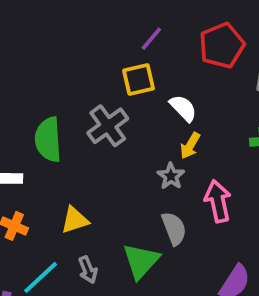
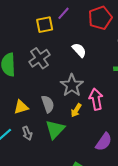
yellow square: (139, 79) -> (45, 25), moved
yellow arrow: (190, 146) -> (76, 110), moved
gray star: (171, 176) -> (72, 85), size x1.6
gray semicircle: (174, 228) -> (48, 104), moved

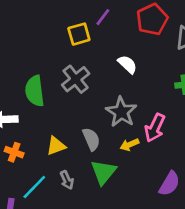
pink arrow: (96, 99) -> (155, 128), turned -140
yellow arrow: (76, 110) -> (130, 145), turned 40

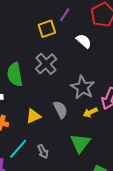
white semicircle: (127, 64) -> (84, 41), moved
green triangle: (103, 172) -> (80, 143), moved
gray arrow: (67, 180) -> (43, 151), moved

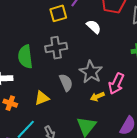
gray cross: (46, 64) -> (56, 48), turned 30
gray semicircle: (60, 110) -> (66, 82), moved

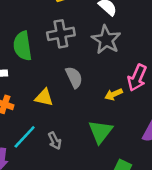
gray star: (91, 72) -> (106, 40), moved
yellow triangle: (42, 98) -> (44, 97), turned 35

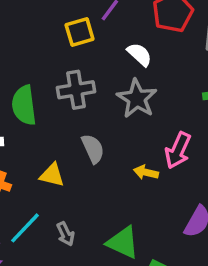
yellow arrow: (114, 94) -> (146, 172), turned 36
green triangle: (100, 132) -> (123, 242), moved, turned -44

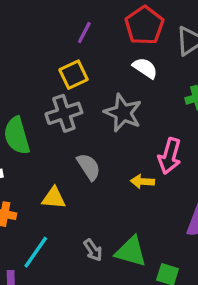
yellow square: (80, 32) -> (73, 75), moved
white semicircle: (139, 54) -> (145, 68), moved
gray arrow: (66, 234) -> (93, 250), moved

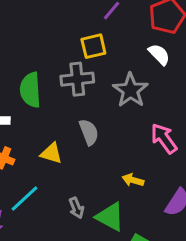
pink arrow: (170, 156) -> (164, 138), turned 116
yellow arrow: (142, 182) -> (133, 180), moved

